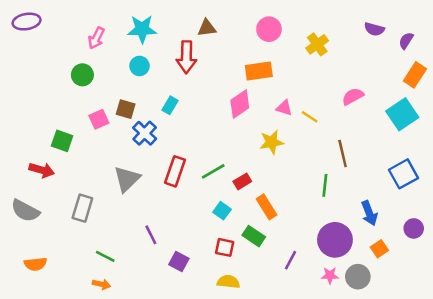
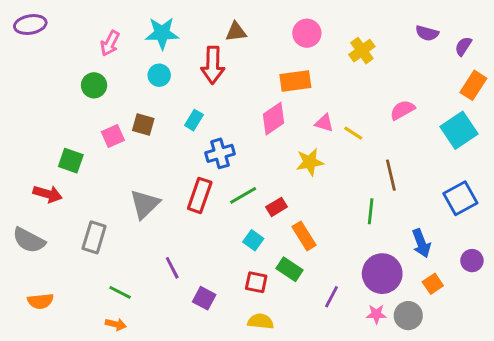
blue cross: (145, 133) -> (220, 153), moved, turned 30

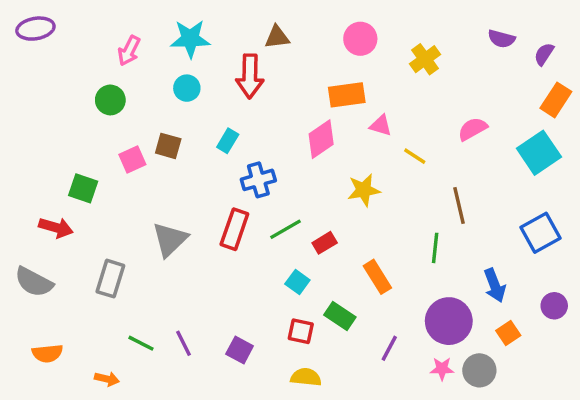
pink triangle: (324, 123) -> (381, 125), moved
orange rectangle: (304, 236) -> (377, 277), moved
purple line: (172, 268) -> (183, 343), moved
orange arrow: (116, 324) -> (107, 379), moved

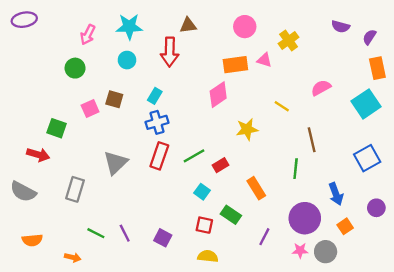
orange rectangle: (556, 100) -> (377, 68), turned -45
pink triangle: (381, 125) -> (264, 60), moved
blue cross: (258, 180) -> (157, 122), moved

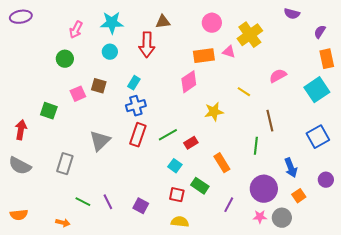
purple semicircle: (341, 27) -> (292, 14), moved
yellow cross: (289, 40) -> (250, 35), size x1.4
red arrow: (38, 155) -> (21, 130), moved, turned -96
orange semicircle: (32, 240) -> (19, 215), moved

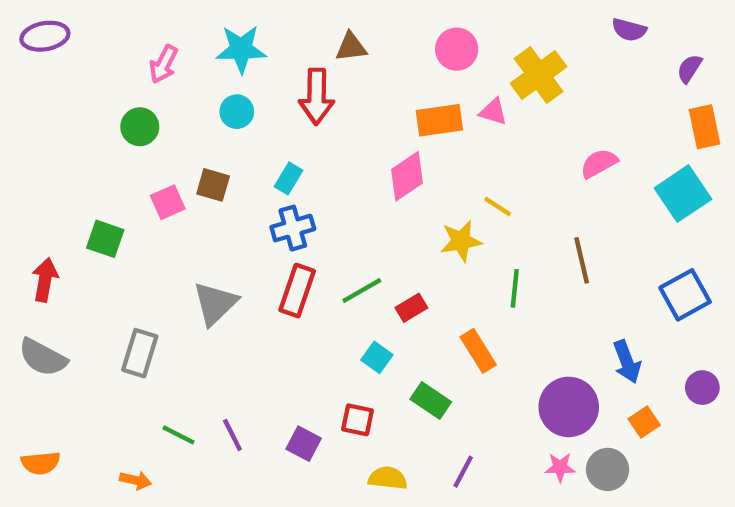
yellow line: (244, 92) -> (498, 206), moved
green line: (256, 146) -> (515, 288), moved
red square: (177, 195) -> (357, 420), moved
purple line: (229, 205) -> (463, 472), moved

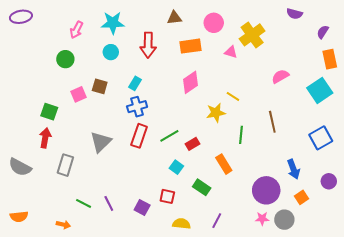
brown triangle: (351, 47) -> (174, 18), moved
orange rectangle: (439, 120) -> (191, 46), moved
red arrow: (45, 280) -> (45, 138), moved

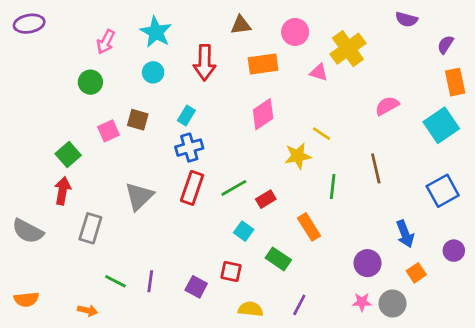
cyan star: (113, 23) -> (156, 32), turned 30
green square: (49, 112) -> (68, 155), turned 30
purple circle: (266, 190) -> (367, 263), size x0.7
purple line: (109, 203) -> (150, 281), turned 35

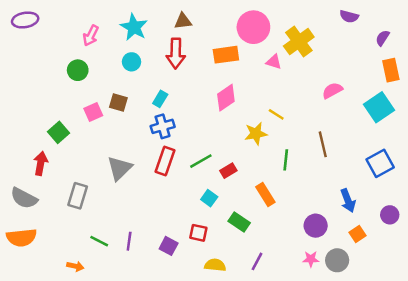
brown triangle: (241, 25) -> (183, 21), moved
pink circle: (295, 32) -> (253, 27), size x1.4
red arrow: (63, 191) -> (41, 163), moved
orange semicircle: (26, 299) -> (22, 238), moved, size x1.4

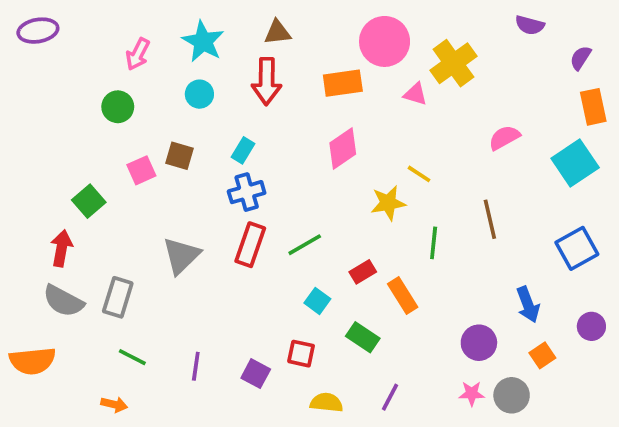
red rectangle: (228, 171) -> (363, 272), moved
gray semicircle: (24, 198) -> (63, 301), moved
green line: (99, 241) -> (132, 357), moved

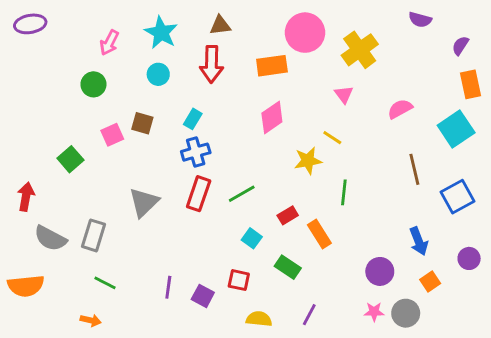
pink triangle: (415, 94) -> (344, 94), moved, turned 36
brown line: (490, 219) -> (414, 169), moved
red arrow: (62, 248) -> (26, 197), moved
purple line: (196, 366) -> (168, 287), moved

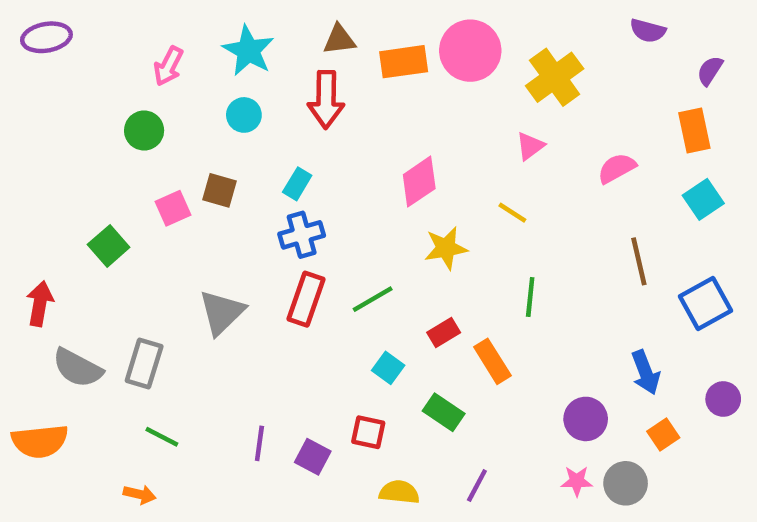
orange rectangle: (272, 66) -> (404, 62), moved
orange rectangle: (470, 84) -> (694, 131), moved
pink triangle: (344, 94) -> (530, 146), turned 30
cyan square: (456, 129) -> (703, 199), size x0.7
yellow star: (308, 161) -> (446, 248), moved

